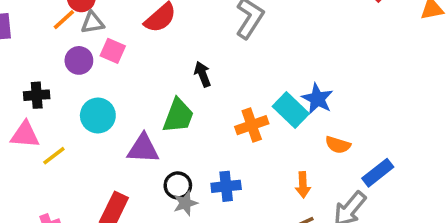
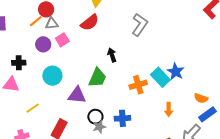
pink square: (113, 51) -> (62, 40), turned 32
orange semicircle: (338, 145) -> (201, 98), moved
yellow line: (54, 156) -> (33, 108), moved
orange arrow: (303, 185) -> (169, 109), moved

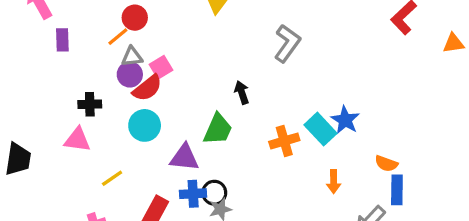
red semicircle: (90, 22) -> (147, 88), moved
gray triangle: (52, 24) -> (132, 57), moved
blue rectangle: (208, 114) -> (397, 190), turned -54
blue cross: (122, 118) -> (193, 194), moved

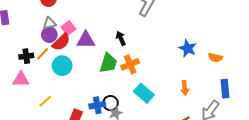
orange line: (118, 37) -> (43, 54), moved
cyan rectangle: (320, 129) -> (144, 93), moved
orange cross: (284, 141) -> (130, 64), moved
purple triangle: (184, 158) -> (86, 40), moved
orange semicircle: (386, 164) -> (215, 57), moved

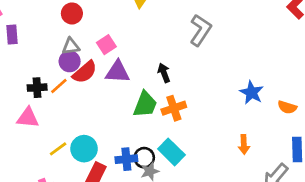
pink square: (68, 28) -> (106, 45), moved
cyan circle: (62, 66) -> (84, 149), moved
cyan rectangle: (144, 93) -> (171, 152), moved

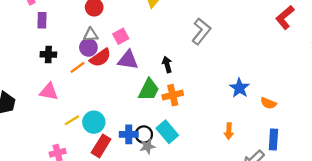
black cross: (37, 88) -> (48, 54), moved

